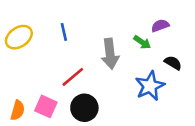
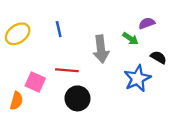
red line: (73, 77) -> (67, 70), turned 45
pink square: (46, 106) -> (35, 82), moved

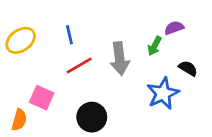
green arrow: (130, 39) -> (155, 46), turned 84
red line: (67, 70) -> (79, 65), moved, turned -35

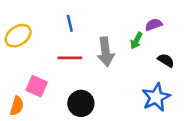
blue line: (69, 35) -> (70, 23), moved
red line: (79, 65) -> (70, 58), turned 30
blue star: (163, 93) -> (156, 97), moved

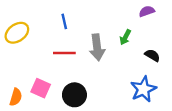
purple semicircle: (154, 25) -> (147, 11), moved
pink square: (37, 86) -> (41, 88), moved

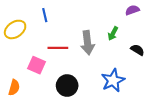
blue line: (64, 21) -> (45, 15), moved
pink square: (41, 88) -> (37, 65), moved
blue star: (143, 89) -> (113, 80), moved

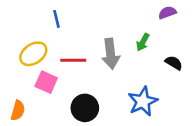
yellow ellipse: (15, 29) -> (33, 54), moved

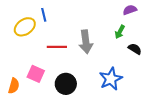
green arrow: (143, 42) -> (120, 32), moved
yellow ellipse: (33, 54) -> (25, 27), moved
pink square: (46, 82) -> (36, 74), moved

